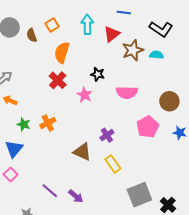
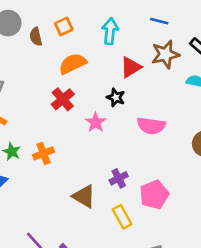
red triangle: (112, 34) -> (131, 67), moved
brown star: (133, 50) -> (165, 54), moved
orange semicircle: (62, 52) -> (73, 64), turned 40
pink pentagon: (148, 127) -> (154, 195), moved

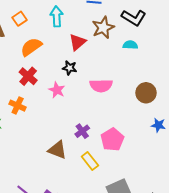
orange cross: (43, 153) -> (18, 106), moved, turned -35

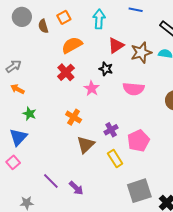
brown star: (103, 28) -> (141, 53), moved
orange cross: (18, 106) -> (74, 117), moved
brown triangle: (57, 150) -> (86, 145), turned 48

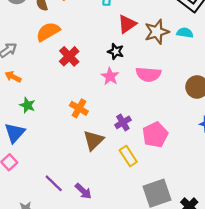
orange semicircle: (72, 45) -> (48, 32), moved
pink star: (92, 88) -> (110, 76), moved

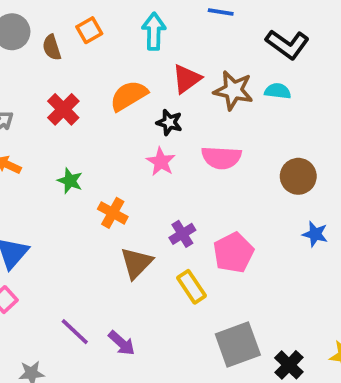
orange semicircle: (48, 32) -> (129, 96), moved
brown star: (157, 32) -> (233, 90), turned 30
red cross: (69, 56) -> (63, 109), moved
green star: (27, 105) -> (70, 181), moved

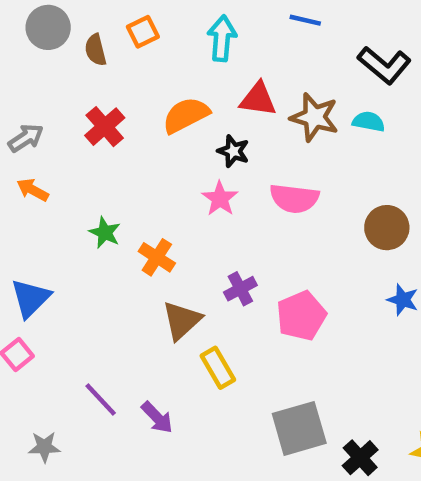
red triangle: (187, 79) -> (258, 99), turned 40
green star: (70, 181) -> (105, 233), moved
yellow rectangle: (192, 287) -> (218, 368), moved

